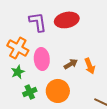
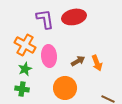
green cross: (30, 92) -> (22, 89), moved, turned 32

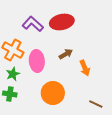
purple L-shape: (45, 19) -> (33, 24), turned -40
brown arrow: (78, 61) -> (66, 54), moved

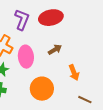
purple L-shape: (33, 24) -> (22, 20), turned 70
orange arrow: (85, 68) -> (74, 73), moved

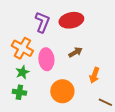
orange arrow: (74, 73) -> (94, 75), turned 42

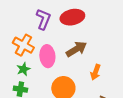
brown arrow: (75, 52) -> (76, 49), size x1.5

